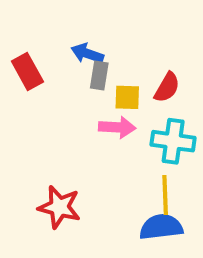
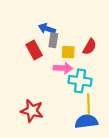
red rectangle: (27, 71) -> (34, 50), moved
cyan cross: (173, 141) -> (80, 81), moved

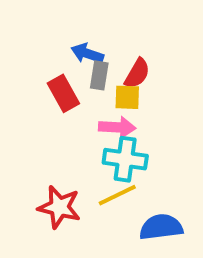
red semicircle: (90, 47) -> (137, 73), moved
cyan cross: (80, 81) -> (125, 159), moved
yellow line: (89, 104) -> (117, 195), moved, turned 66

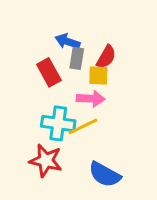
cyan cross: (125, 159) -> (58, 123), moved
yellow line: (117, 195) -> (83, 127), moved
blue semicircle: (161, 227) -> (105, 174), moved, turned -144

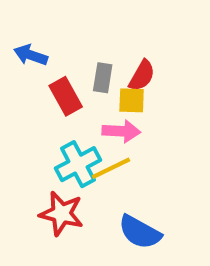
blue arrow: (67, 41) -> (31, 55), moved
cyan cross: (58, 123) -> (78, 164), turned -36

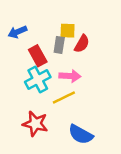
blue arrow: (31, 55) -> (17, 32), turned -42
yellow square: (132, 100) -> (68, 31), moved
cyan cross: (78, 164) -> (38, 80), moved

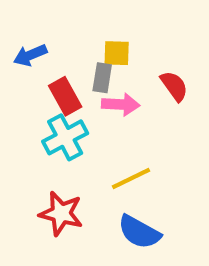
red semicircle: (82, 44) -> (174, 86), moved, turned -66
pink arrow: (70, 76) -> (121, 104), moved
yellow line: (64, 97) -> (131, 179), moved

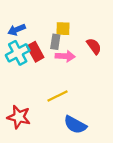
cyan cross: (65, 137) -> (18, 53), moved
yellow line: (131, 179) -> (57, 96), moved
red star: (61, 213) -> (19, 117), moved

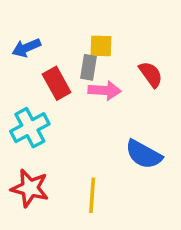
cyan cross: (18, 53) -> (30, 128), moved
yellow line: (57, 96) -> (92, 195), moved, turned -60
blue semicircle: (75, 125) -> (144, 154), moved

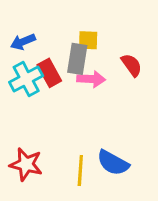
gray rectangle: (89, 67) -> (77, 59), size x1.4
cyan cross: (30, 128) -> (26, 79), moved
blue semicircle: (144, 154) -> (113, 163), moved

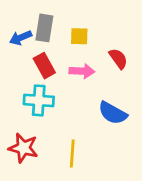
gray rectangle: (77, 59) -> (44, 28), moved
cyan cross: (26, 79) -> (39, 100), moved, turned 32
blue semicircle: (113, 163) -> (113, 113), moved

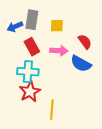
blue semicircle: (113, 113) -> (81, 64), moved
red star: (23, 148) -> (30, 92), moved, turned 30

